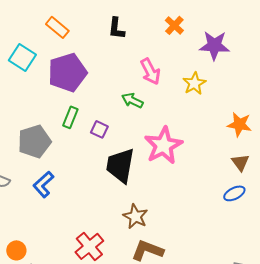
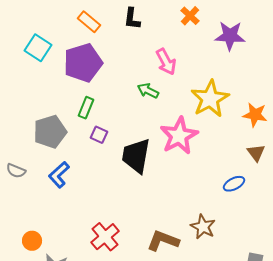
orange rectangle: (57, 27) -> (89, 22), moved
yellow star: (194, 83) -> (210, 99), moved, size x1.6
purple square: (99, 129) -> (99, 135), moved
blue ellipse: (234, 193) -> (234, 184), moved
brown star: (135, 216) -> (203, 227), moved

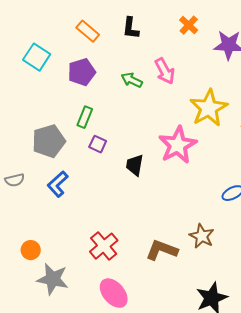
purple pentagon: (83, 63) -> (82, 72), size x0.7
green arrow: (148, 91) -> (132, 80), moved
black trapezoid: (136, 156) -> (135, 165), size x0.6
gray semicircle: (16, 171) -> (15, 180), turned -36

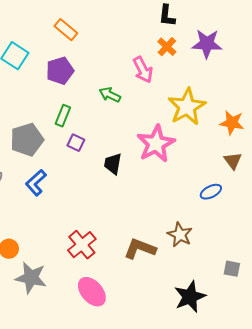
orange cross: (189, 25) -> (167, 47), moved
black L-shape: (131, 28) -> (167, 16), moved
green arrow: (132, 80) -> (110, 95), moved

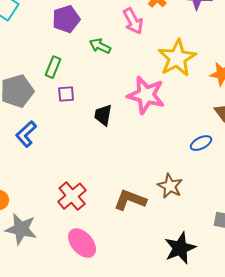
purple pentagon: (60, 71) -> (66, 19), moved
purple square: (76, 143) -> (66, 94), turned -30
pink star: (156, 144) -> (146, 95), turned -30

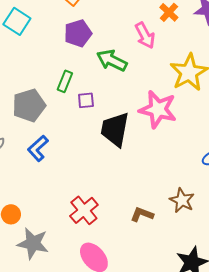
green arrow: (100, 46) -> (112, 60), size x1.4
purple square: (66, 94) -> (86, 100), moved
black trapezoid: (103, 115) -> (115, 129), size x1.6
brown L-shape: (130, 200) -> (142, 214), size x0.7

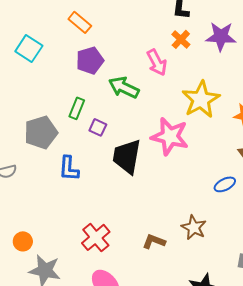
purple square: (86, 100) -> (98, 127), turned 30
blue L-shape: (38, 148) -> (69, 168), moved, turned -44

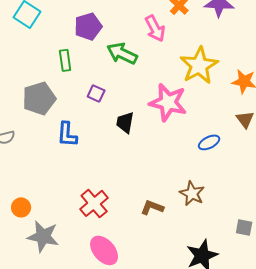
green rectangle: (77, 108) -> (65, 60), moved, turned -30
black trapezoid: (127, 156) -> (125, 122), size x0.6
blue ellipse: (225, 184) -> (209, 142), moved

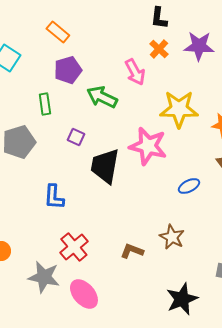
yellow star: (199, 65) -> (179, 109), turned 30
black trapezoid: (125, 122) -> (105, 166), size x1.6
blue L-shape: (67, 134) -> (54, 197), moved
gray star: (43, 236) -> (44, 277), moved

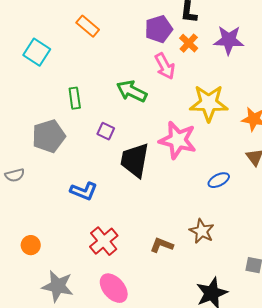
purple pentagon: (68, 70) -> (159, 29), moved
blue L-shape: (54, 197) -> (84, 191), turned -72
gray star: (44, 277) -> (58, 286), moved

